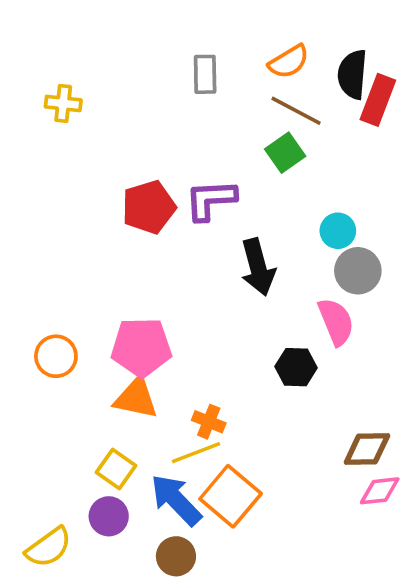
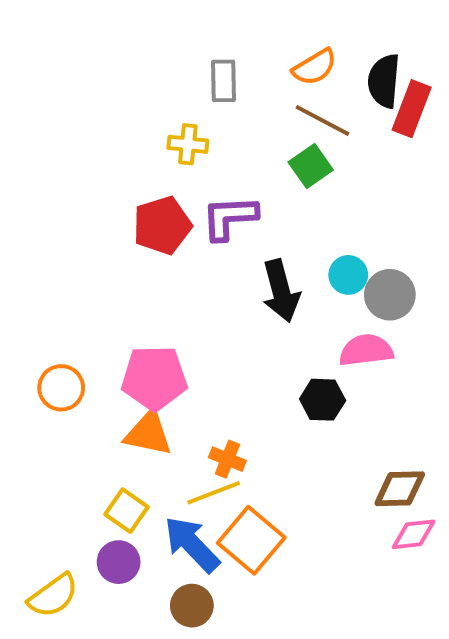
yellow cross: (63, 103) -> (188, 144), moved
cyan circle: (338, 231) -> (348, 275), moved
pink semicircle: (336, 322) -> (366, 350), turned -75

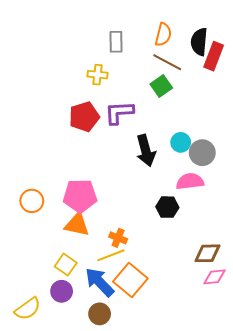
orange semicircle: (315, 67) -> (163, 35), turned -45

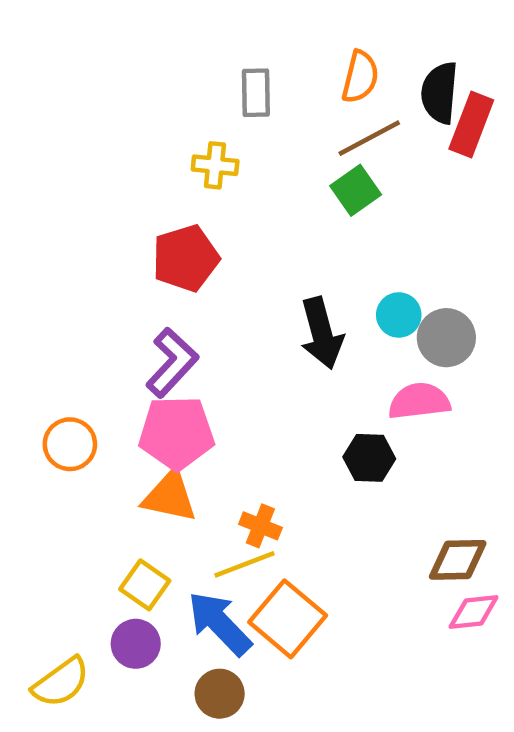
brown line: (167, 62) -> (369, 138), turned -56
purple L-shape: (119, 113) -> (172, 363), moved, turned 136

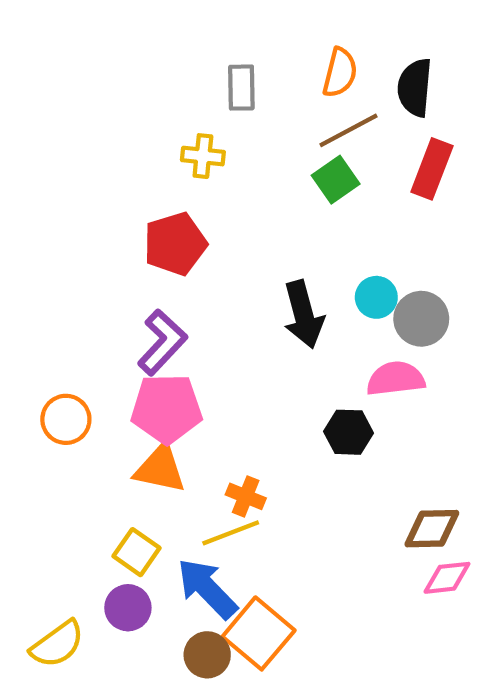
red rectangle: (471, 124) -> (432, 169), moved
orange square: (288, 619) -> (259, 633), moved

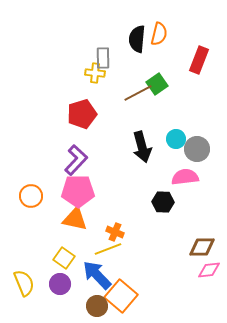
gray rectangle: (241, 88) -> (103, 58), moved
black semicircle: (415, 88) -> (137, 39), moved
brown line: (348, 130) -> (138, 93), moved
red rectangle: (432, 169) -> (199, 60), moved
yellow semicircle: (57, 644) -> (24, 283), moved, turned -76

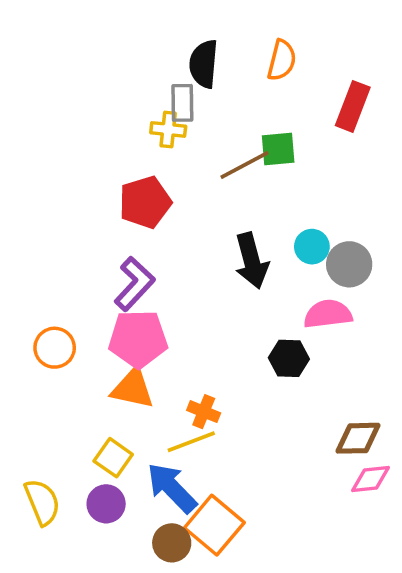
black semicircle: (137, 39) -> (204, 64), moved
green square: (157, 84) -> (278, 149), turned 30

